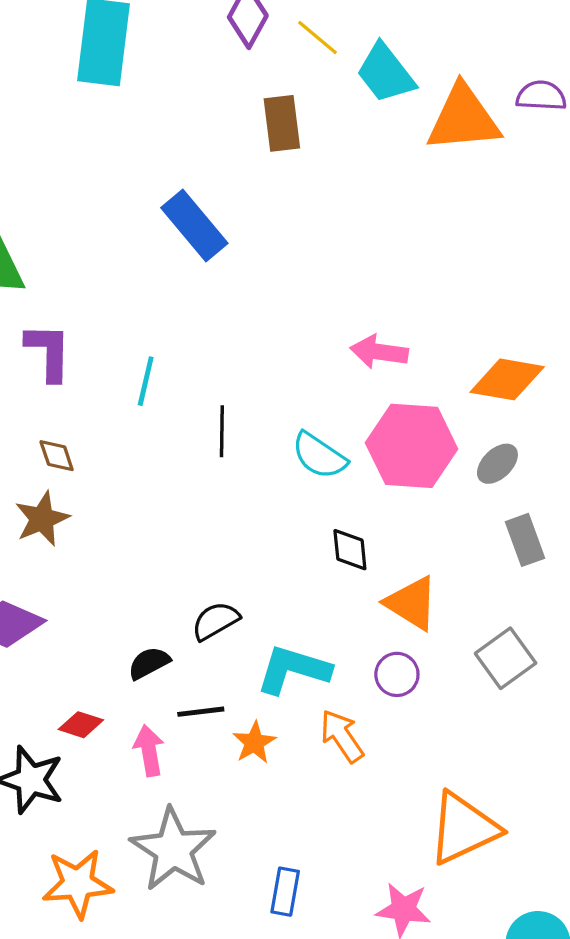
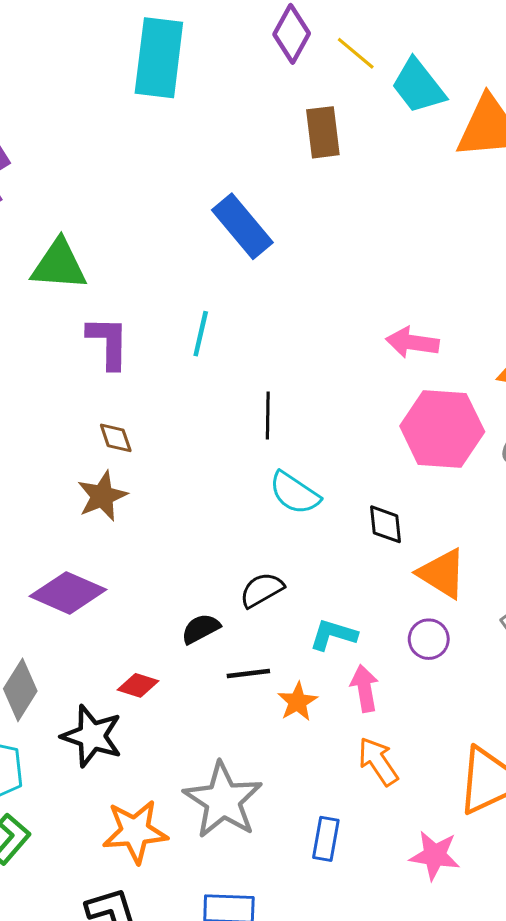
cyan line: (146, 381) -> (201, 334), moved
cyan semicircle: (319, 456) -> (295, 493), moved
cyan L-shape: (293, 670) -> (333, 635), size x0.7
orange arrow: (342, 736) -> (378, 761), moved
pink arrow: (149, 751) -> (365, 688), moved

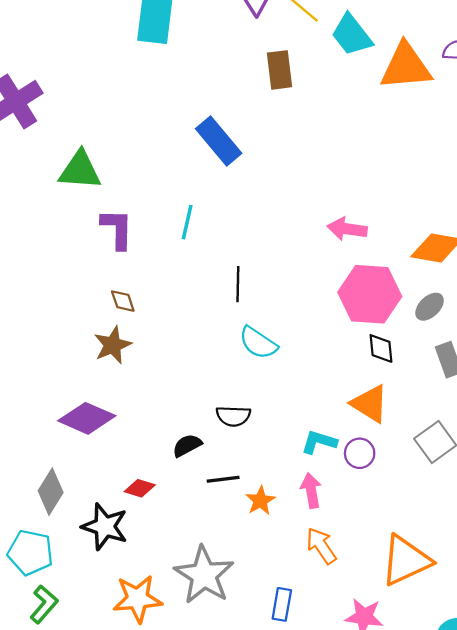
black diamond: (385, 524) -> (381, 348), moved
black semicircle: (262, 590) -> (233, 416), turned -148
cyan L-shape: (333, 635) -> (319, 442), moved

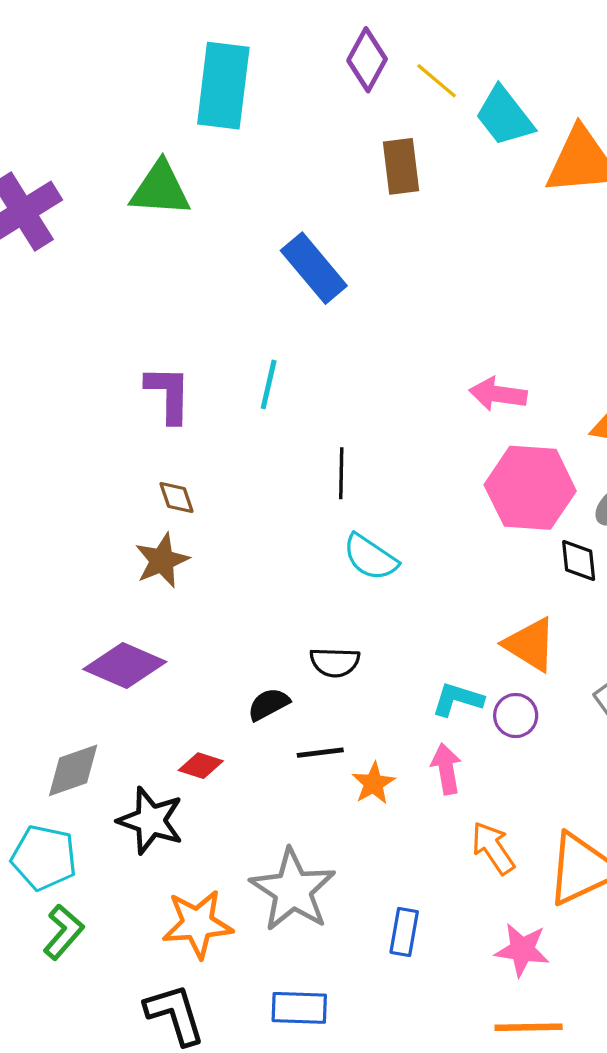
green triangle: (80, 170) -> (160, 189), moved
black diamond: (381, 348) -> (579, 560), moved
gray diamond: (51, 492) -> (73, 770), turned 39
orange arrow: (321, 546) -> (493, 848), moved

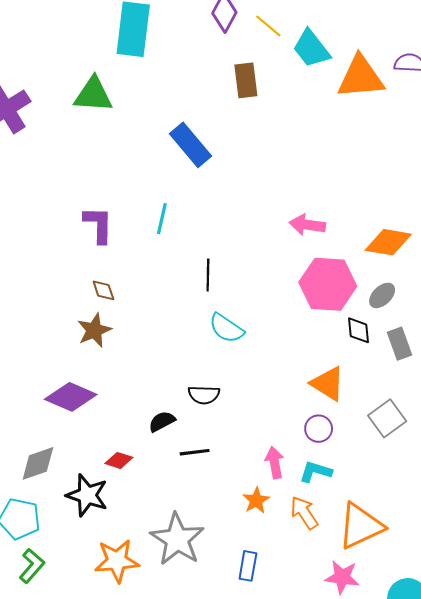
cyan L-shape: (458, 699) -> (316, 472), moved
orange star: (374, 783) -> (256, 500), moved
pink star: (522, 950) -> (342, 577), moved

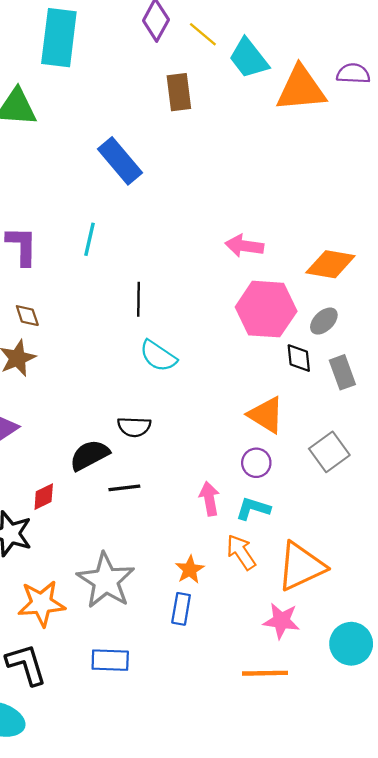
black semicircle: (162, 421) -> (89, 455), size x1.4
red diamond: (119, 460) -> (44, 497), turned -44
orange star: (256, 500) -> (190, 570), moved

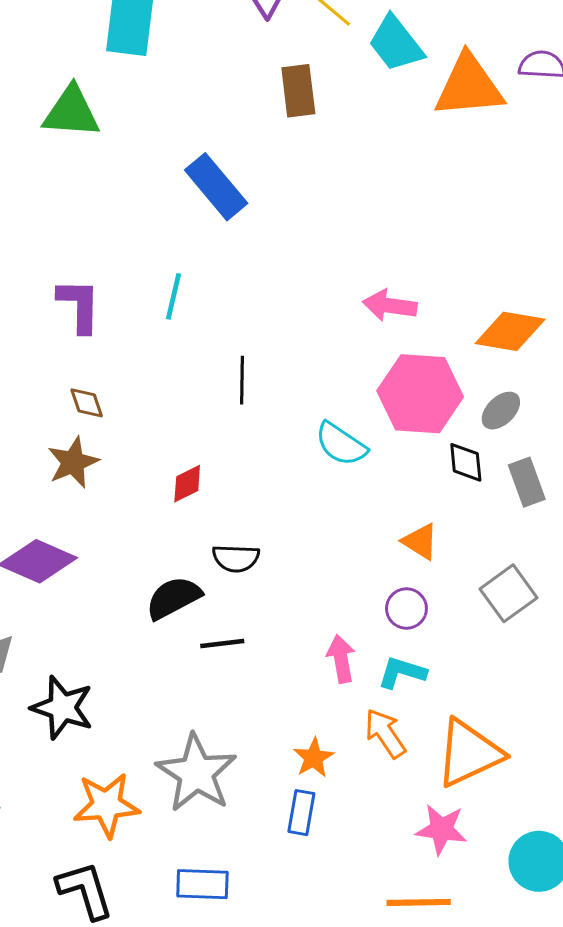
cyan semicircle: (158, 356) -> (341, 444), moved
orange triangle: (266, 415) -> (420, 542), size x0.7
red diamond: (44, 497) -> (187, 484), moved

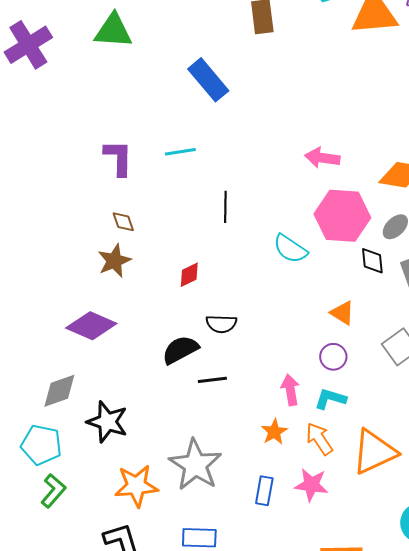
cyan line: (173, 296) -> (180, 152), turned 68
orange star: (314, 758) -> (274, 432), moved
pink star: (442, 829) -> (311, 485), moved

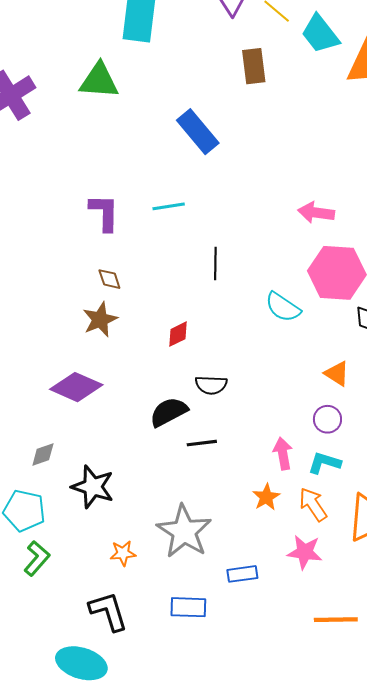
gray diamond: (59, 391) -> (43, 455), size x0.7
orange star: (136, 486) -> (123, 553), size x0.6
blue rectangle: (264, 491) -> (242, 574), moved, turned 72

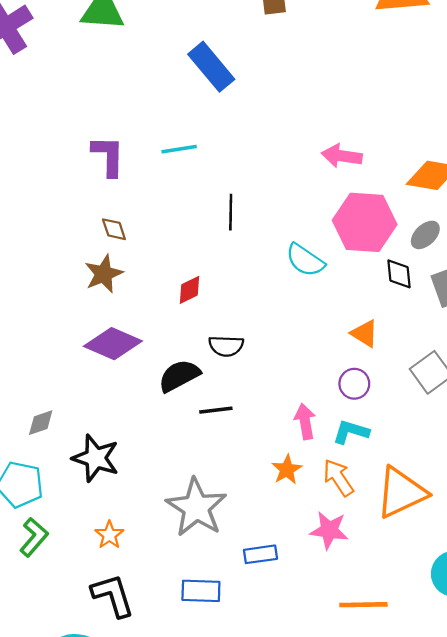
purple diamond: (76, 387) -> (113, 344), moved
orange star: (123, 553) -> (109, 535), moved, turned -30

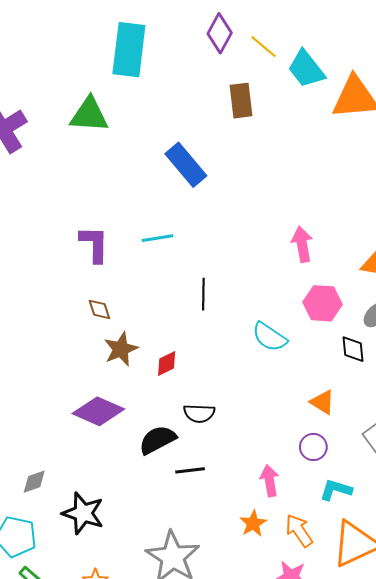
pink arrow: (342, 156) -> (302, 244), turned 72
pink hexagon: (365, 222) -> (323, 303), size x0.7
brown star: (104, 274) -> (121, 349), moved
cyan L-shape: (351, 432) -> (336, 490), moved

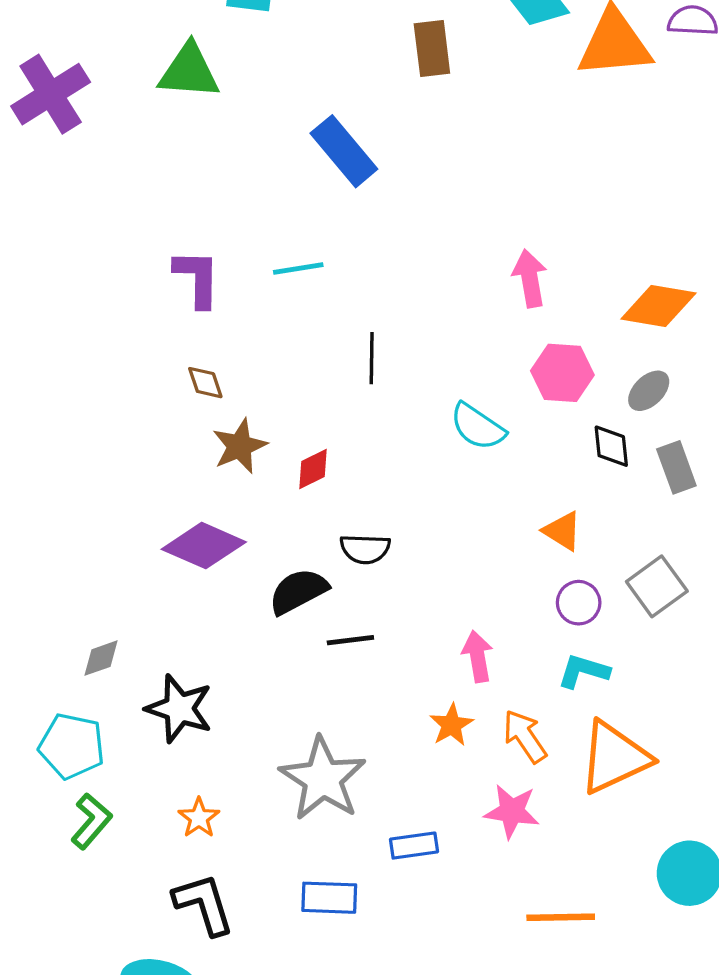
purple circle: (313, 447) -> (579, 603), moved

